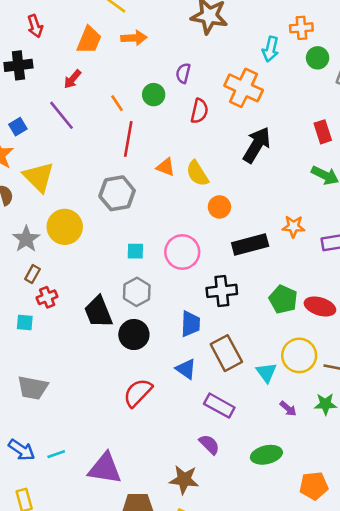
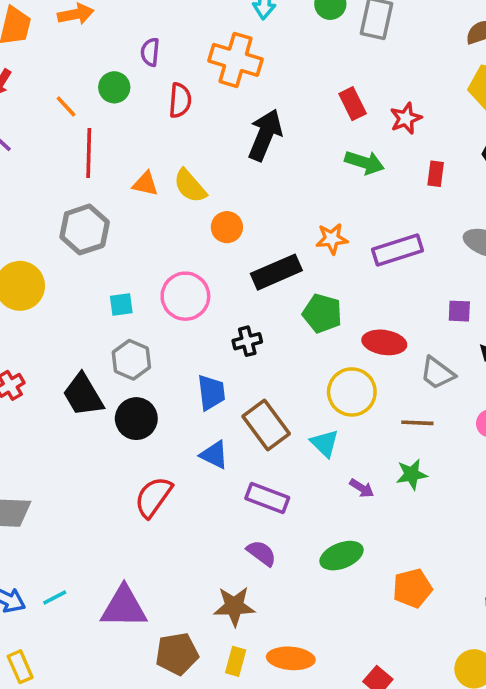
black cross: (222, 291) -> (247, 341), size x0.7
green pentagon: (283, 299) -> (322, 313), moved
yellow circle: (299, 355) -> (352, 392), moved

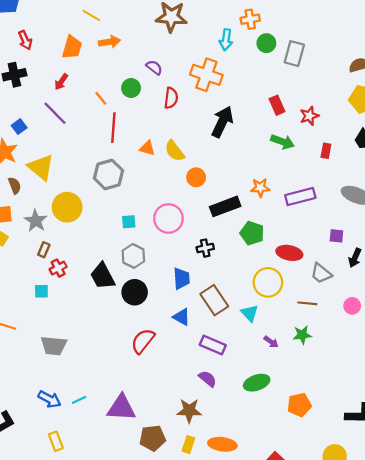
purple semicircle: (150, 52) -> (154, 67), turned 119

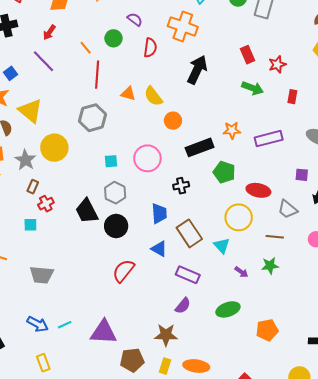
purple semicircle: (208, 379) -> (183, 306), turned 90

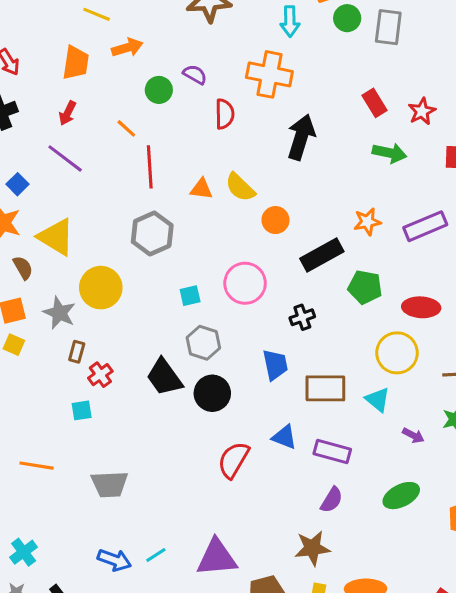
green circle: (113, 38) -> (159, 90), moved
brown rectangle: (189, 233) -> (325, 388), turned -48
blue triangle: (159, 249) -> (284, 437), moved

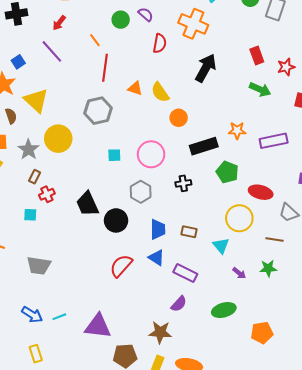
gray hexagon: (203, 343) -> (141, 192), moved
blue trapezoid: (275, 365) -> (158, 229), moved
brown rectangle: (325, 388) -> (189, 232), size x0.6

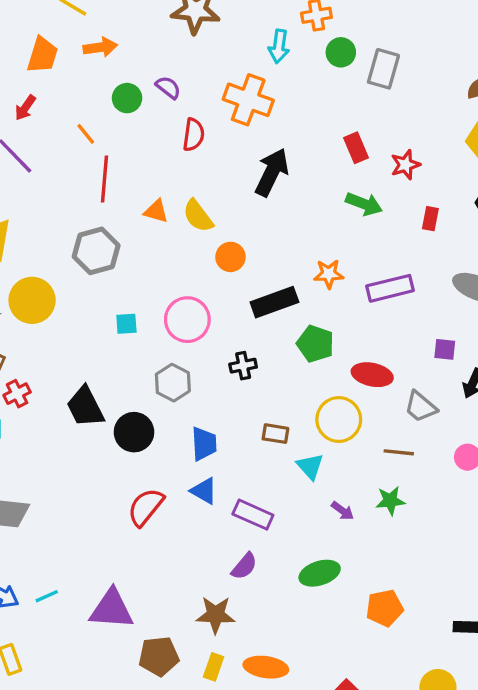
brown rectangle: (189, 232) -> (275, 434), moved

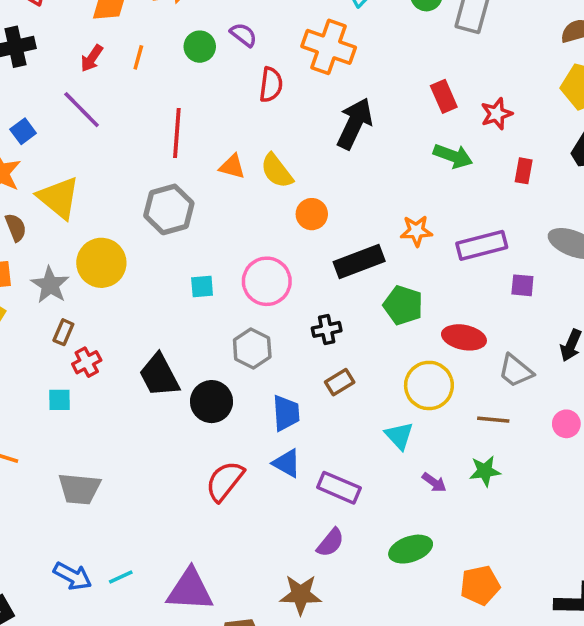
orange line: (86, 134) -> (138, 57), moved, turned 55
purple square: (445, 349) -> (522, 285), moved
brown rectangle: (275, 434) -> (340, 382), moved, turned -40

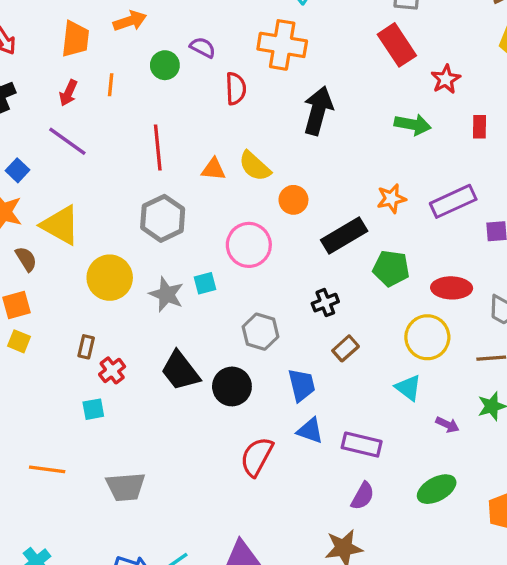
red rectangle: (444, 96) -> (397, 45), moved, size x1.4
pink circle: (267, 281) -> (249, 245), moved
gray star: (50, 285) -> (166, 294), moved

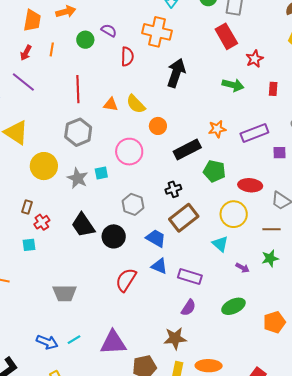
brown rectangle: (346, 348) -> (184, 218), size x1.8
blue trapezoid: (302, 385) -> (156, 238), turned -50
gray trapezoid: (126, 487) -> (65, 293), moved

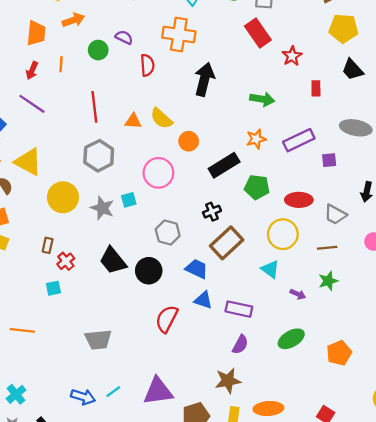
green arrow: (233, 85) -> (262, 99), moved

